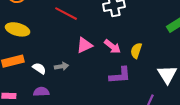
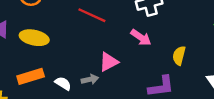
pink triangle: (84, 45) -> (109, 62), moved
pink arrow: (112, 47) -> (141, 37), moved

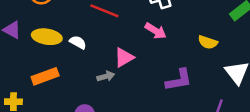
yellow semicircle: (179, 56) -> (208, 42), moved, turned -84
white semicircle: (63, 83) -> (78, 42), moved

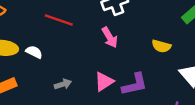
pink arrow: (156, 31) -> (110, 37), turned 30
pink triangle: (124, 57) -> (104, 82), moved

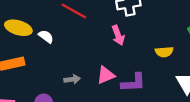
yellow semicircle: (161, 46) -> (164, 52), turned -30
gray arrow: (63, 84) -> (72, 79), moved

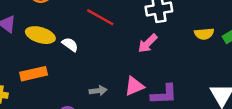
pink arrow: (118, 35) -> (148, 43), turned 66
yellow semicircle: (164, 52) -> (204, 34), moved

